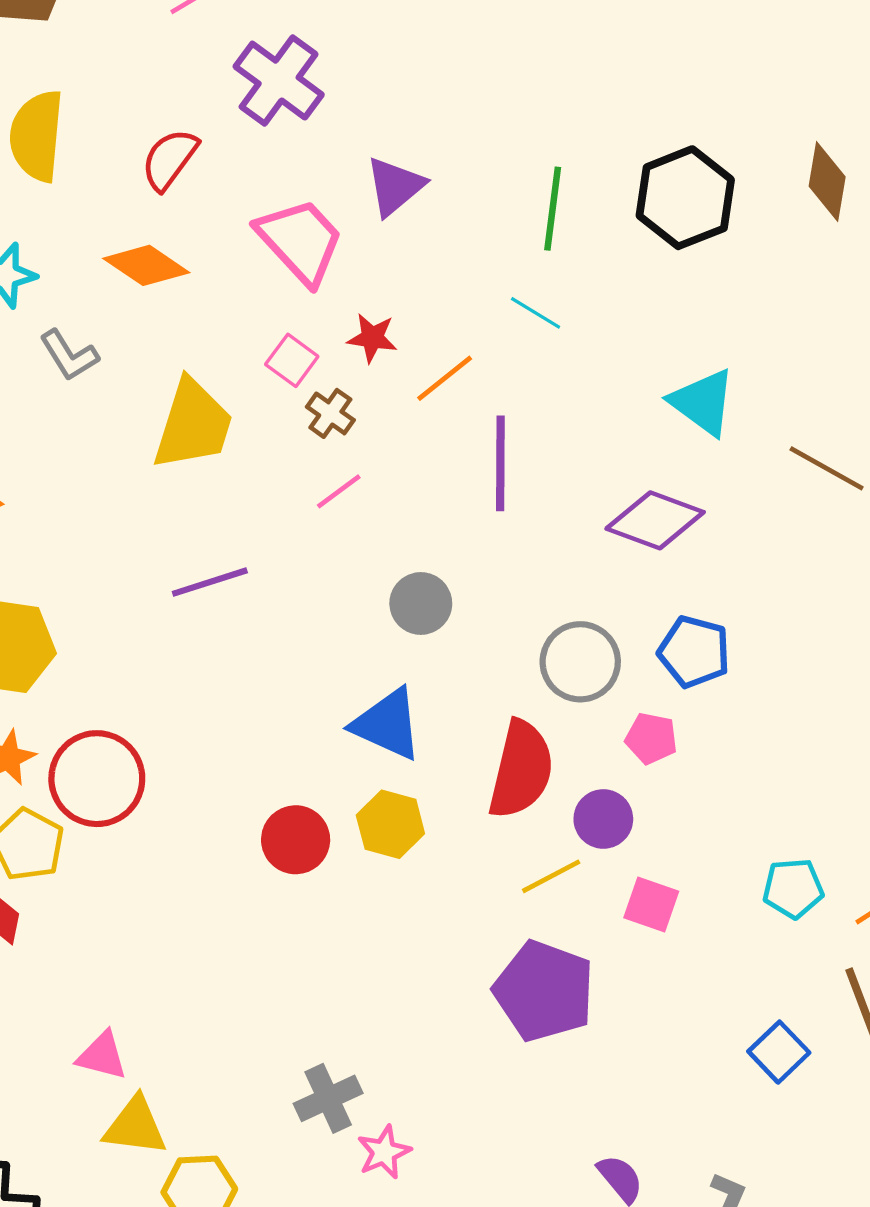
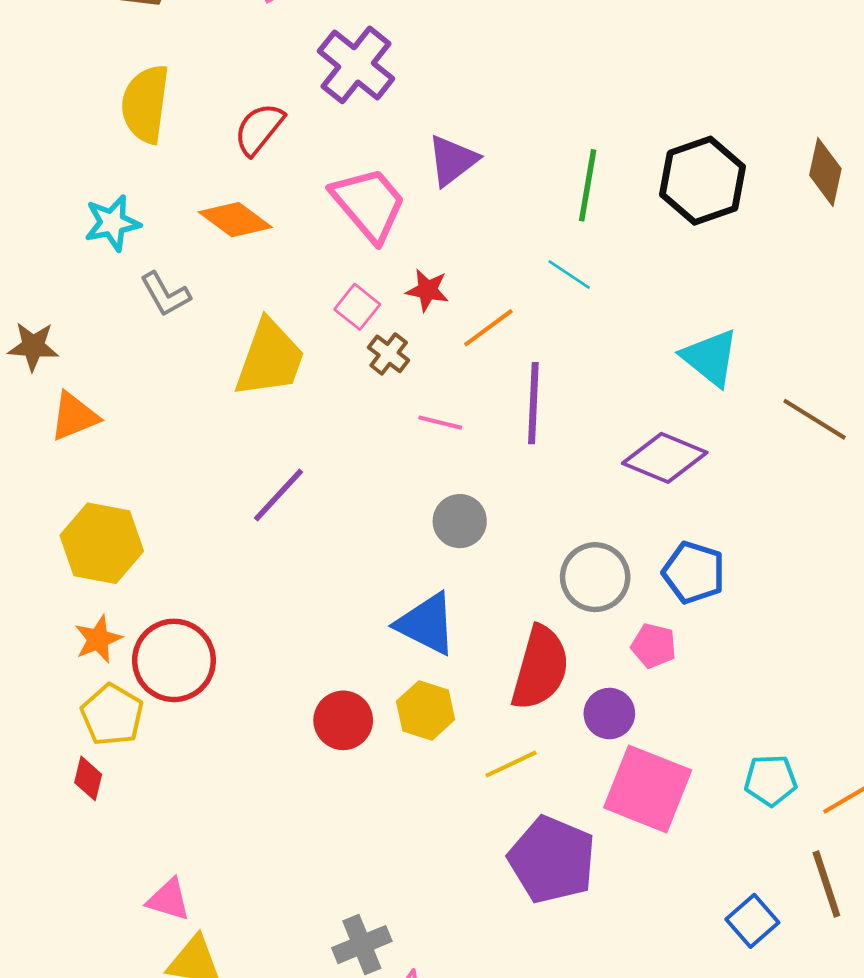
pink line: (339, 491) -> (440, 423), moved, turned 48
purple line: (210, 582) -> (279, 495), turned -32
yellow line: (551, 876) -> (511, 764), moved
pink square: (651, 904) -> (648, 789), size x1.8

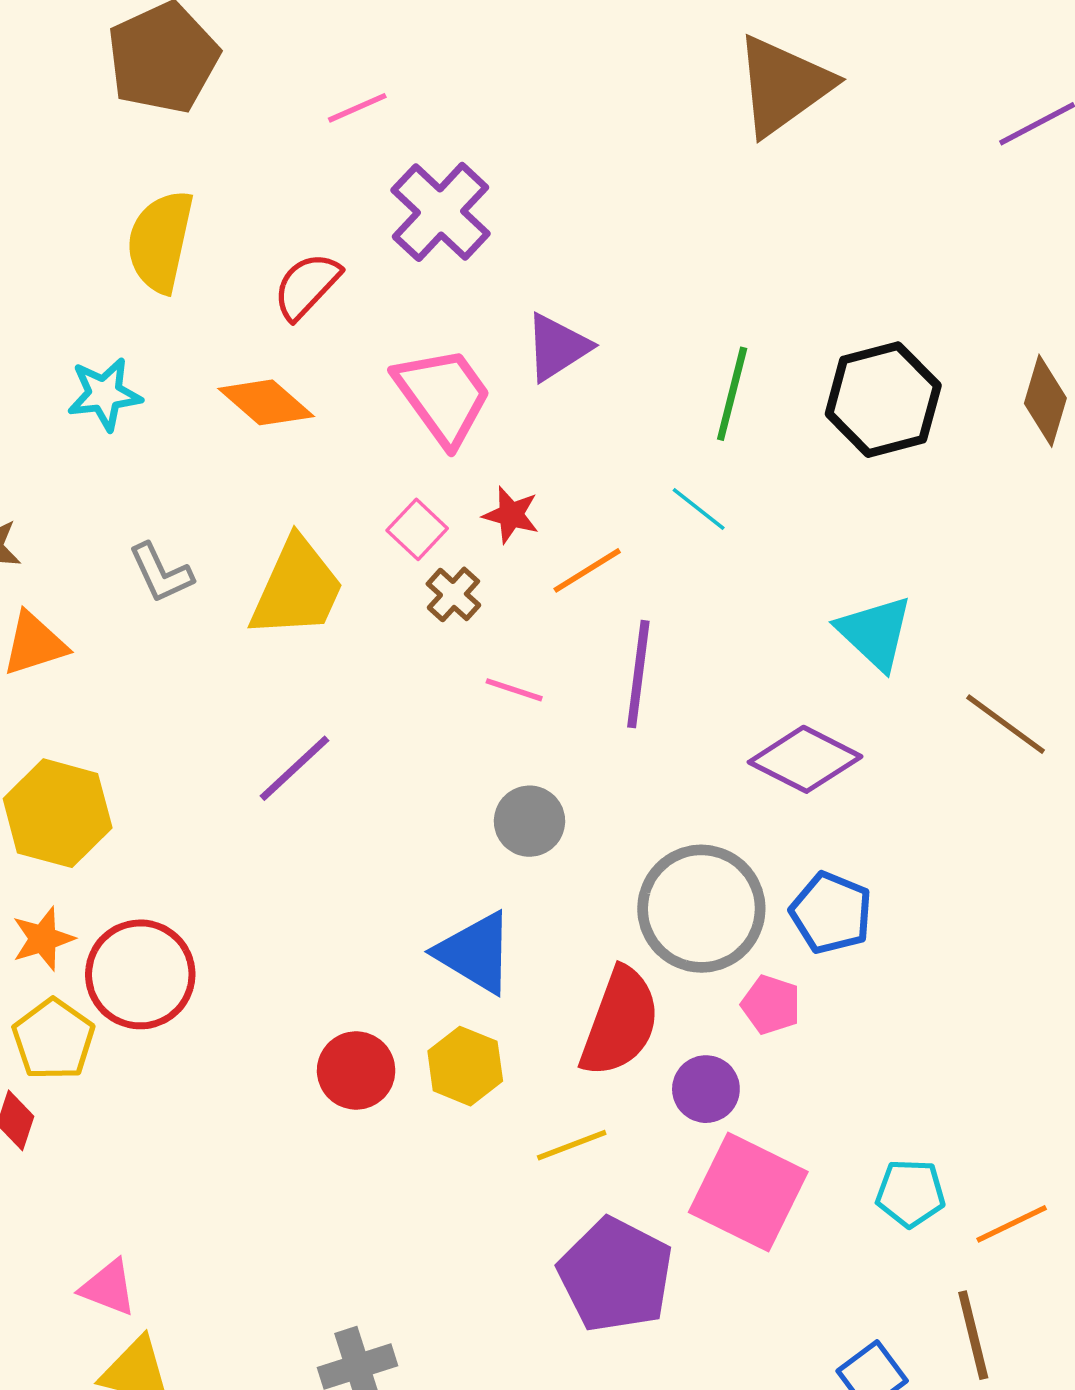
gray L-shape: (165, 294) -> (161, 573), moved
gray circle: (595, 577) -> (701, 909), size x1.4

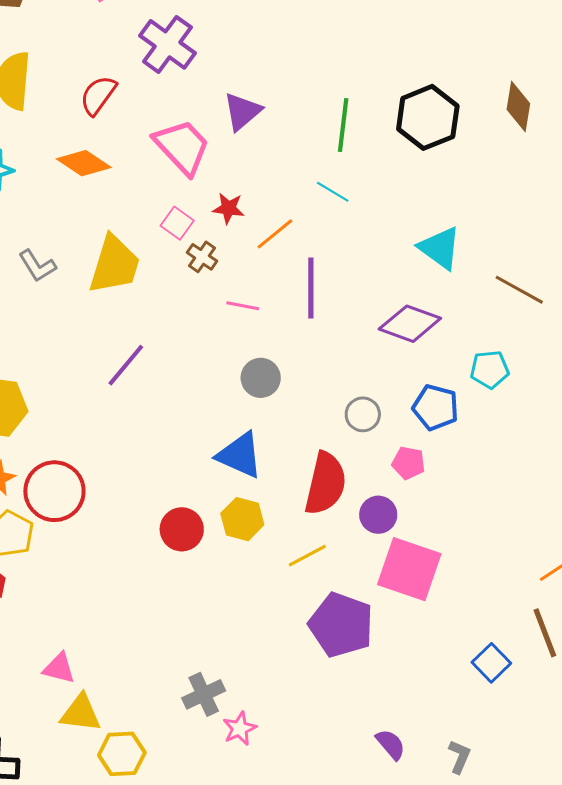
gray circle: (701, 909) -> (363, 414), size x0.5
cyan pentagon: (910, 1193) -> (490, 369), moved

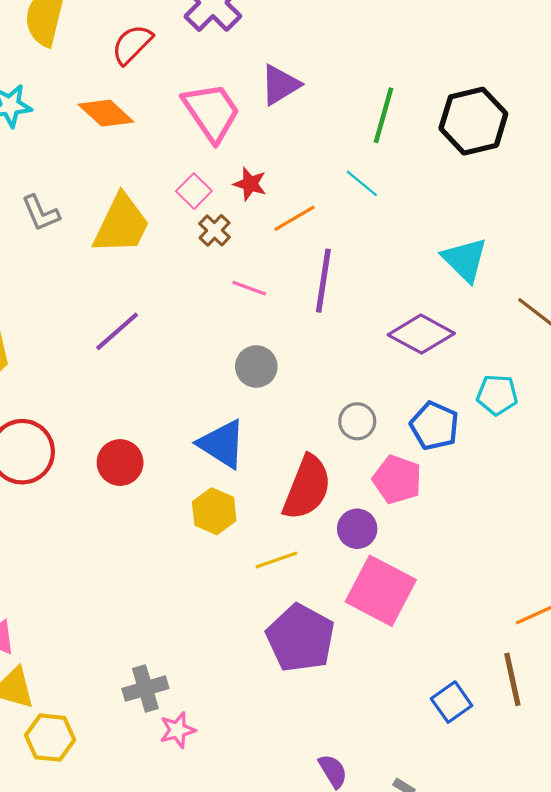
pink pentagon: (408, 463) -> (397, 480), size x1.4
red circle: (182, 529) -> (120, 463), moved

